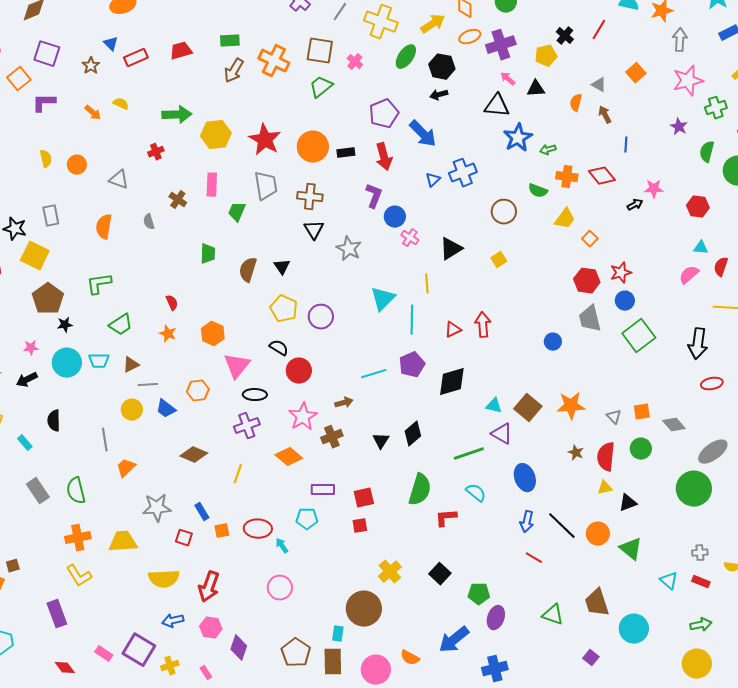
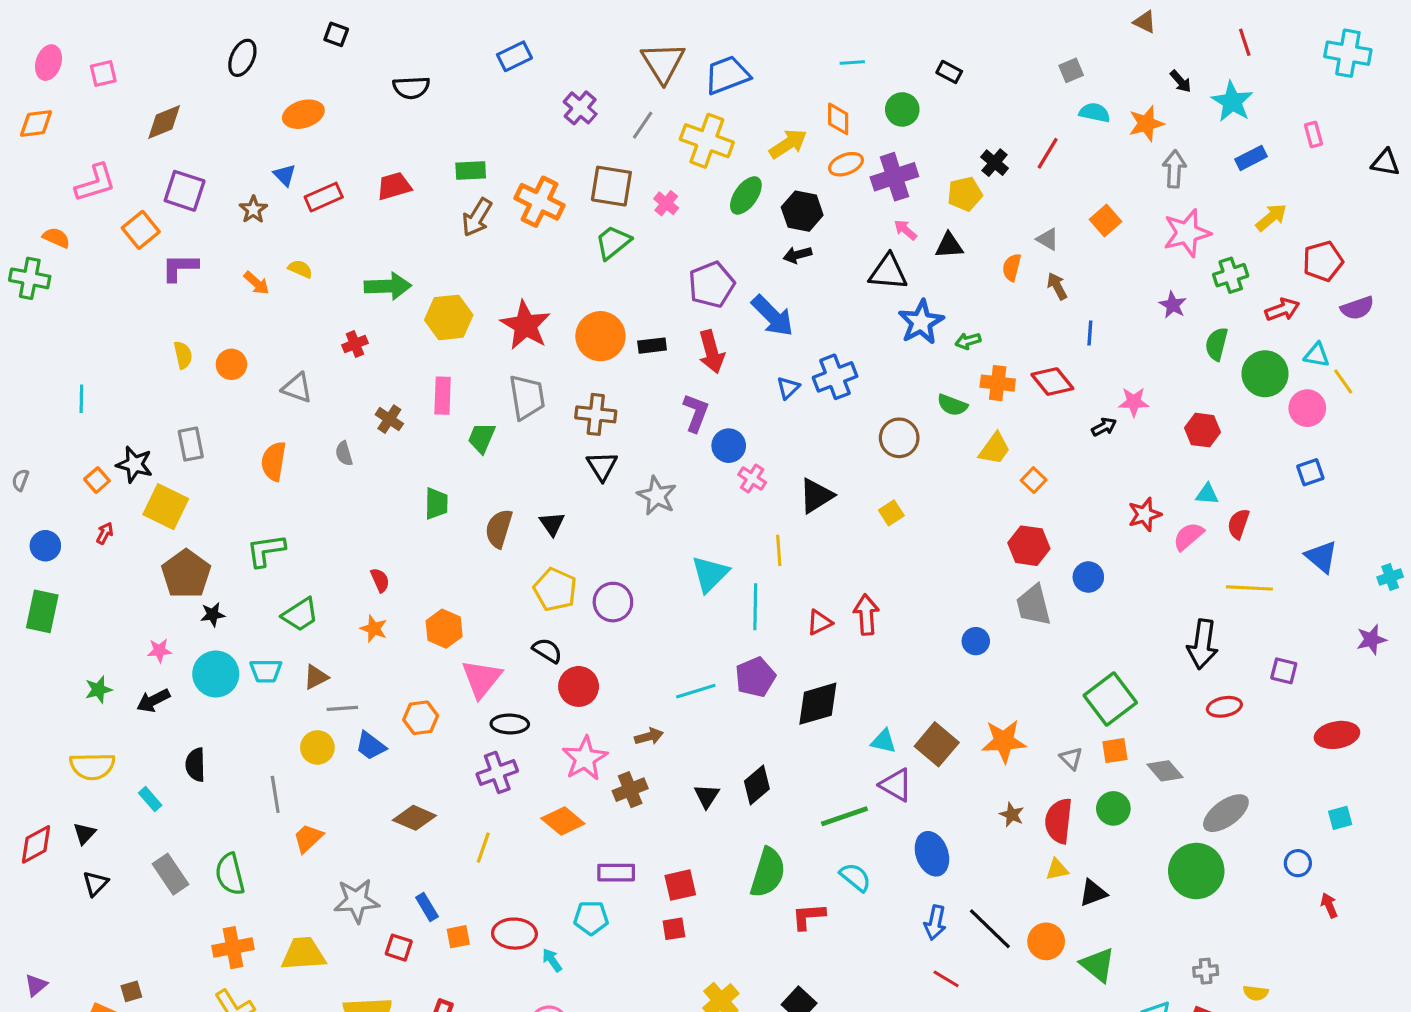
red star: (621, 273) -> (1145, 514), moved
green square: (639, 336) -> (1110, 699), moved

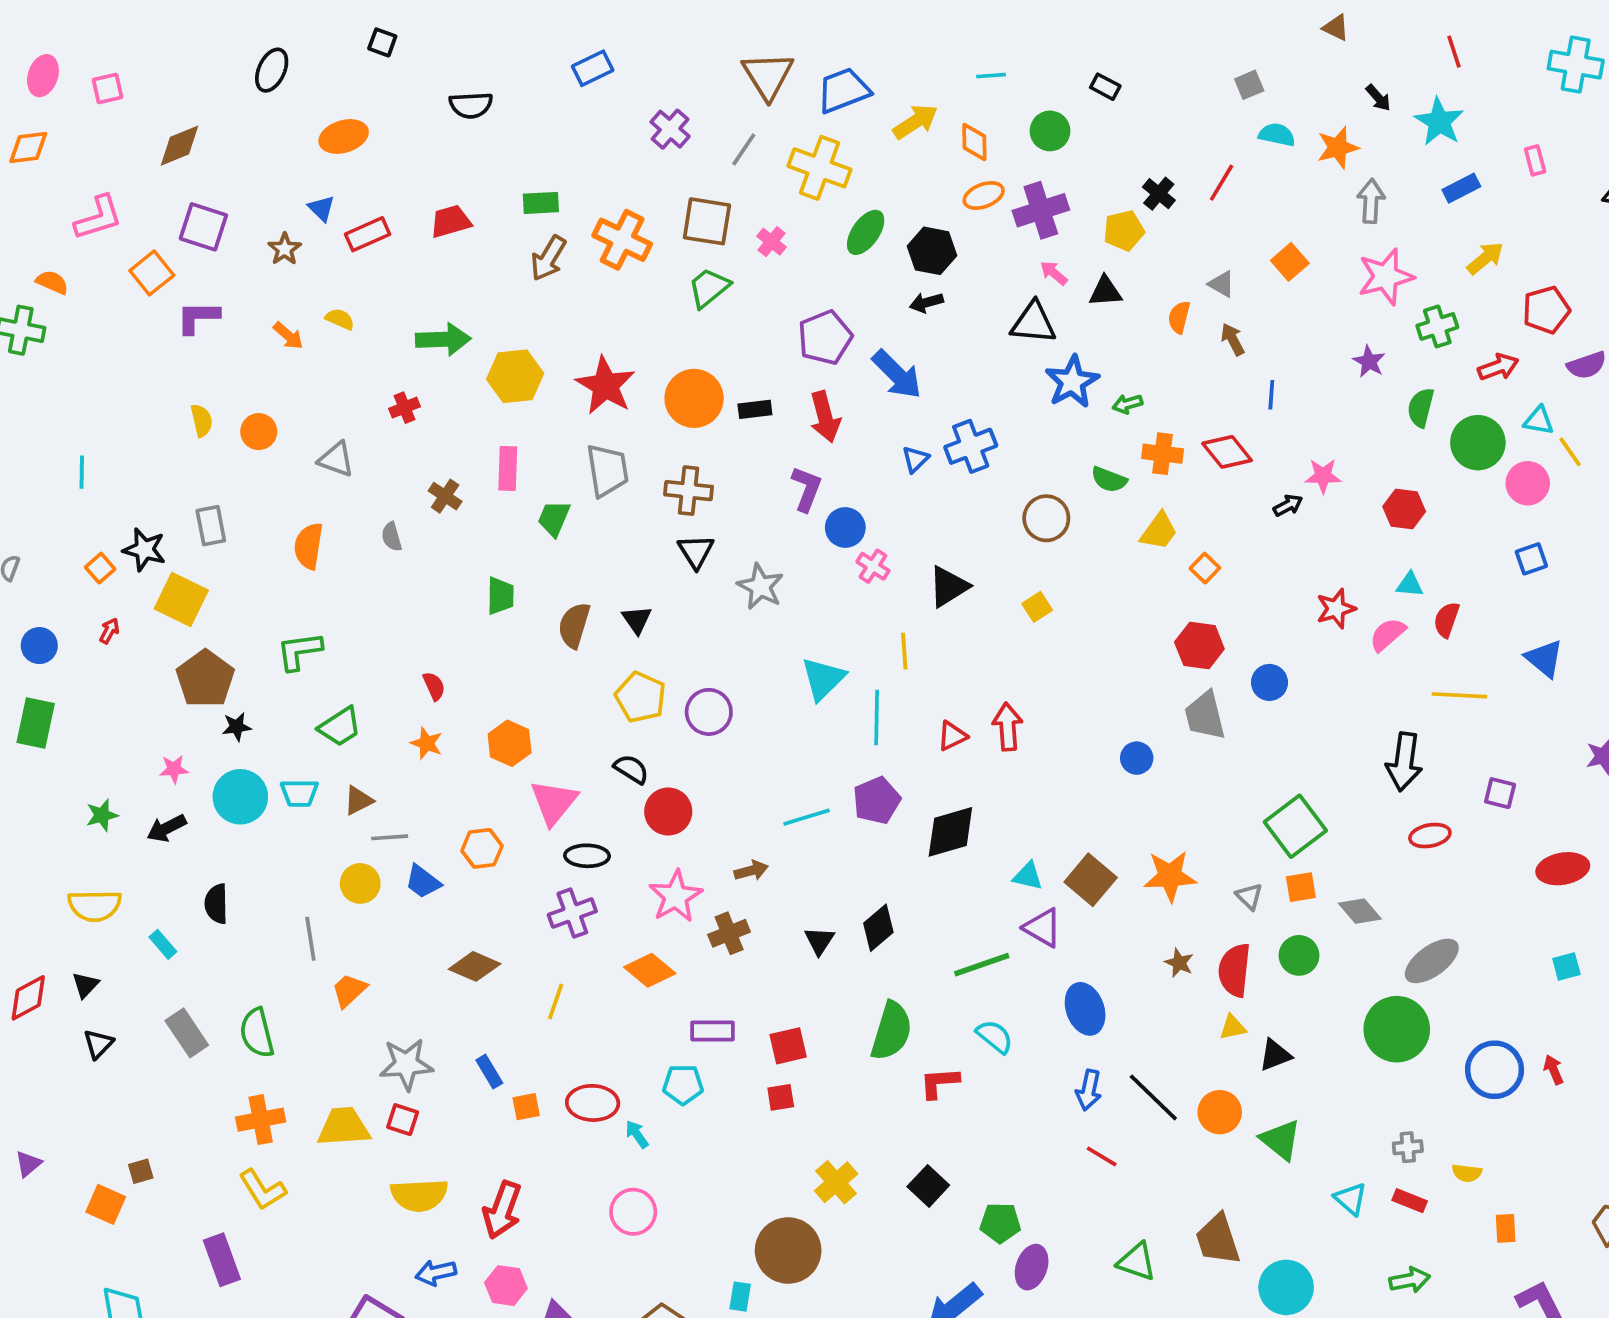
yellow arrow: (788, 144) -> (915, 122), moved
blue circle: (1298, 863) -> (1495, 1070), moved, size x1.8
red square: (399, 948) -> (403, 1120), moved

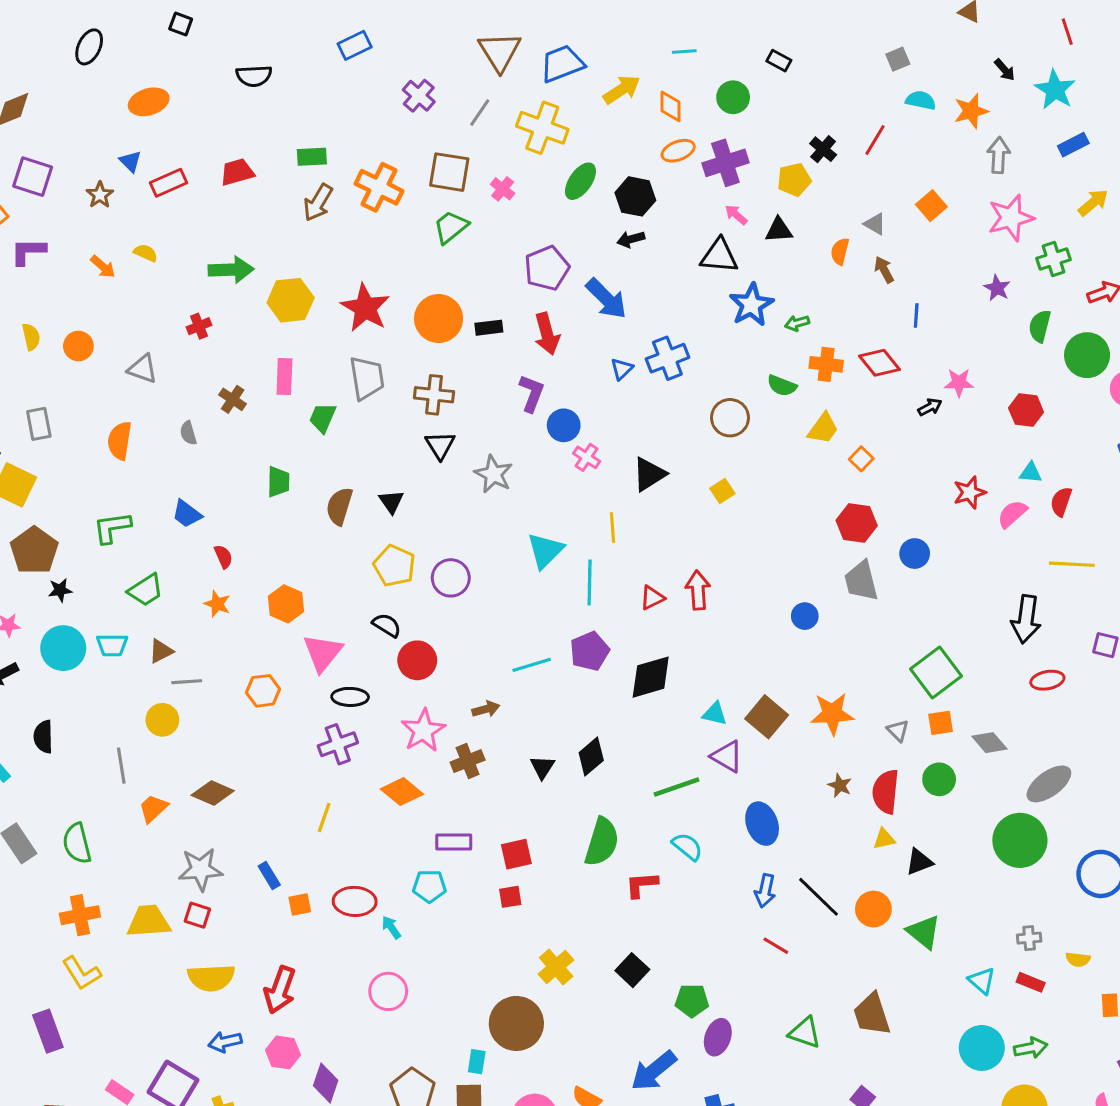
blue trapezoid: (423, 882) -> (187, 514), moved
brown diamond: (475, 966) -> (213, 793), moved
cyan circle: (1286, 1287) -> (982, 1048), moved

